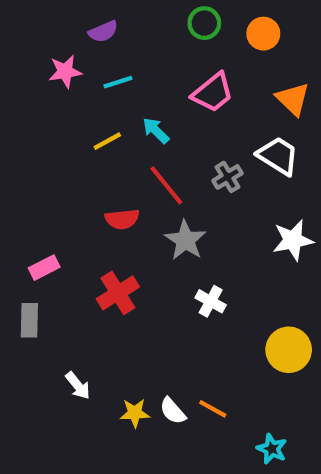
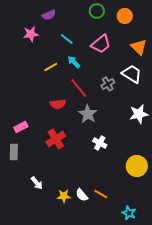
cyan line: (118, 82) -> (67, 39), moved, turned 56

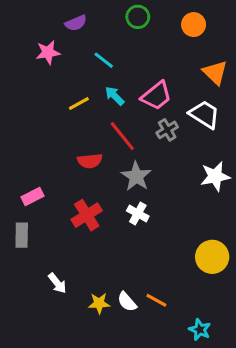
green circle: (97, 11) -> (138, 17), moved
pink trapezoid: (101, 44) -> (156, 96), moved
white cross: (100, 143) -> (138, 213), moved

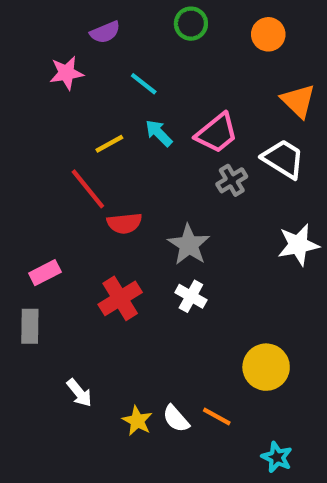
red line: (122, 136) -> (88, 189), moved
yellow circle: (212, 257) -> (266, 367), moved
yellow star: (99, 303) -> (137, 421), turned 30

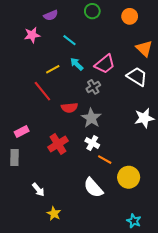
gray cross: (232, 180) -> (93, 87), moved
red semicircle: (124, 223) -> (69, 108), moved
orange line: (217, 416) -> (105, 160), moved
white semicircle: (176, 419) -> (93, 188), moved, size x1.5
yellow star: (137, 421) -> (54, 214), moved

